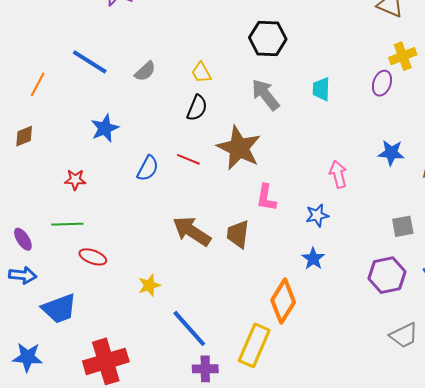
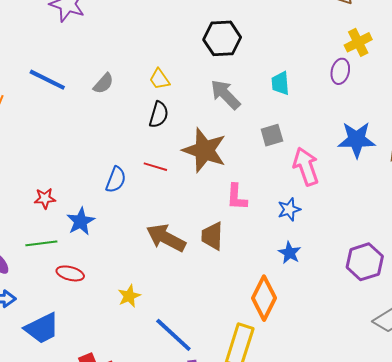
blue star: (105, 128) -> (81, 221), moved
blue star: (391, 153) -> (357, 140), size x1.4
pink arrow: (338, 174) -> (306, 166), size x1.4
gray square: (403, 226) -> (272, 135), moved

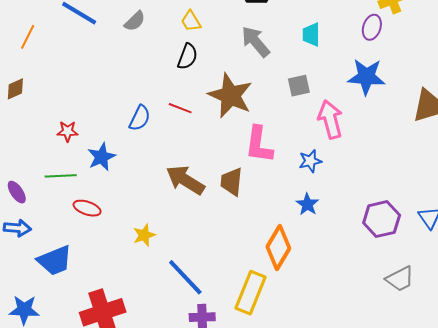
blue star: (357, 140) -> (366, 77), moved
pink L-shape: (237, 197) -> (259, 145), size x1.4

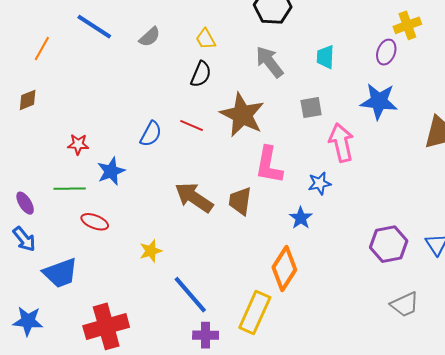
blue star: (307, 204) -> (301, 218), moved
blue arrow: (17, 228) -> (24, 239), turned 44

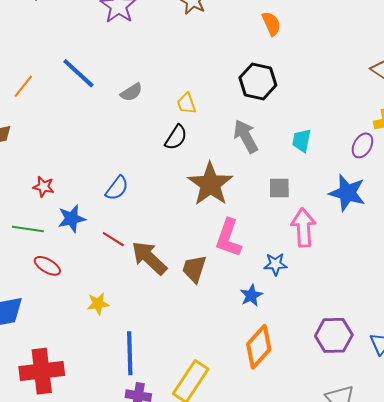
red line: (192, 126) -> (113, 239), moved
orange diamond: (284, 269) -> (259, 347), moved
blue line: (190, 295) -> (130, 353), turned 30

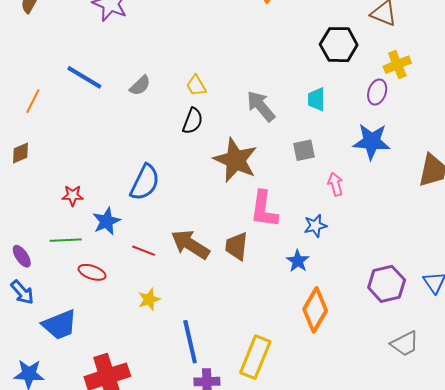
black hexagon: (258, 81) -> (339, 45), moved
blue semicircle: (117, 188) -> (145, 182), size x1.4
pink arrow: (303, 228) -> (335, 184), size x0.6
red line: (113, 239) -> (144, 251), moved

